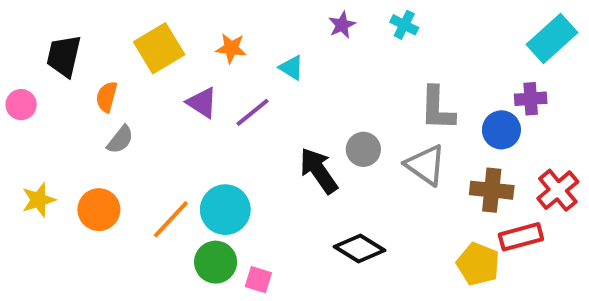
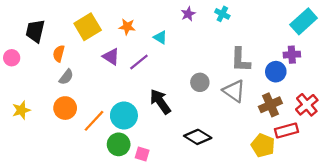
black arrow: (319, 171) -> (160, 102), moved
brown cross: (492, 190) -> (270, 105), turned -30
orange circle: (99, 210) -> (65, 108), moved

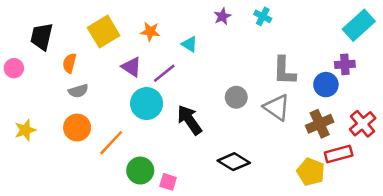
gray semicircle: (66, 77) -> (78, 91), turned 35
cyan circle: (124, 115) -> (147, 104), moved

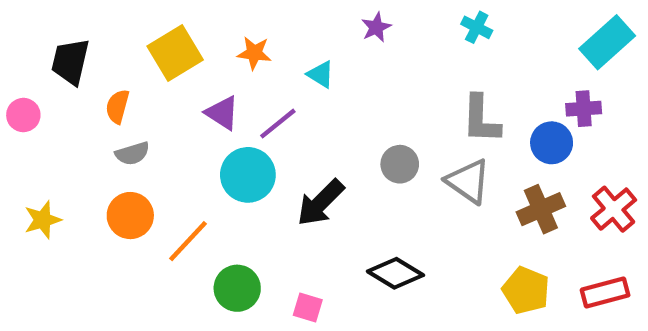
cyan cross: (263, 16) -> (477, 27), moved
black arrow: (189, 120) -> (321, 203), turned -100
red rectangle: (339, 154) -> (605, 293), moved
pink square: (168, 182) -> (308, 307), moved

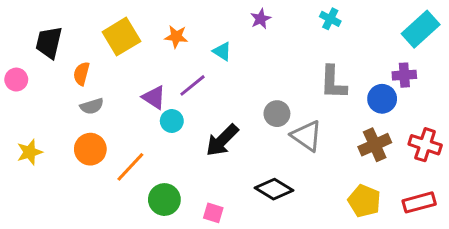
purple triangle: (222, 113) -> (154, 97), moved
cyan circle: (248, 175) -> (172, 121), size x0.6
gray triangle: (468, 181) -> (307, 136), moved
red cross: (614, 209) -> (425, 145), turned -32

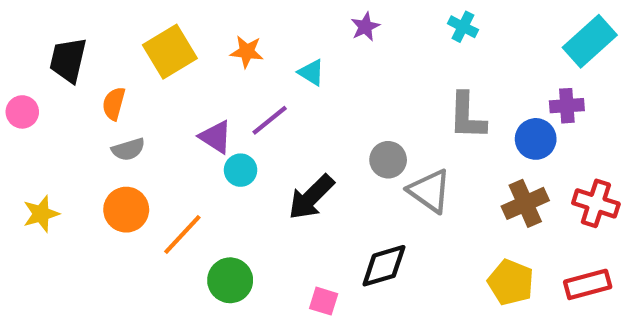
black diamond: (274, 189) -> (384, 266), turned -48
pink square: (213, 213) -> (324, 301), moved

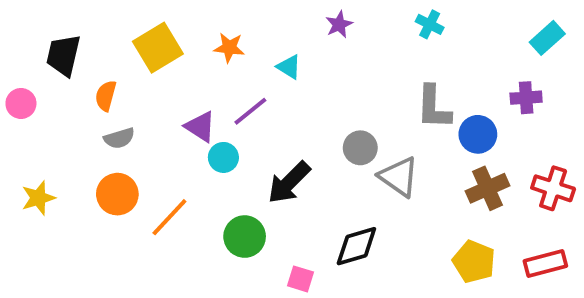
cyan rectangle: (590, 41) -> (547, 38), size x0.7
blue circle: (536, 139) -> (478, 134), moved
green circle: (230, 280) -> (245, 237), moved

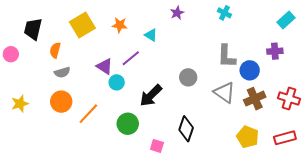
gray triangle: (399, 177) -> (224, 93), moved
black diamond: (356, 246) -> (186, 129), turned -55

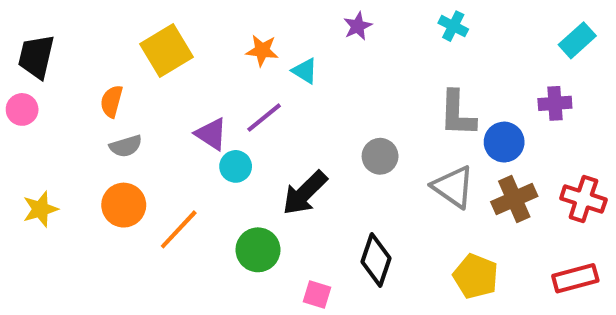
orange star: (120, 25) -> (262, 50), moved
black trapezoid: (33, 29) -> (36, 57), moved
yellow pentagon: (248, 137) -> (476, 276), moved

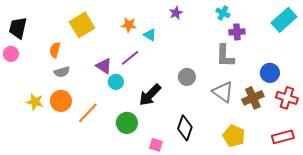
cyan rectangle: (577, 40) -> (284, 20), size x1.4
purple cross: (555, 103) -> (237, 32), moved
blue circle: (504, 142) -> (270, 73), moved
yellow star: (40, 209) -> (35, 102), moved, turned 30

